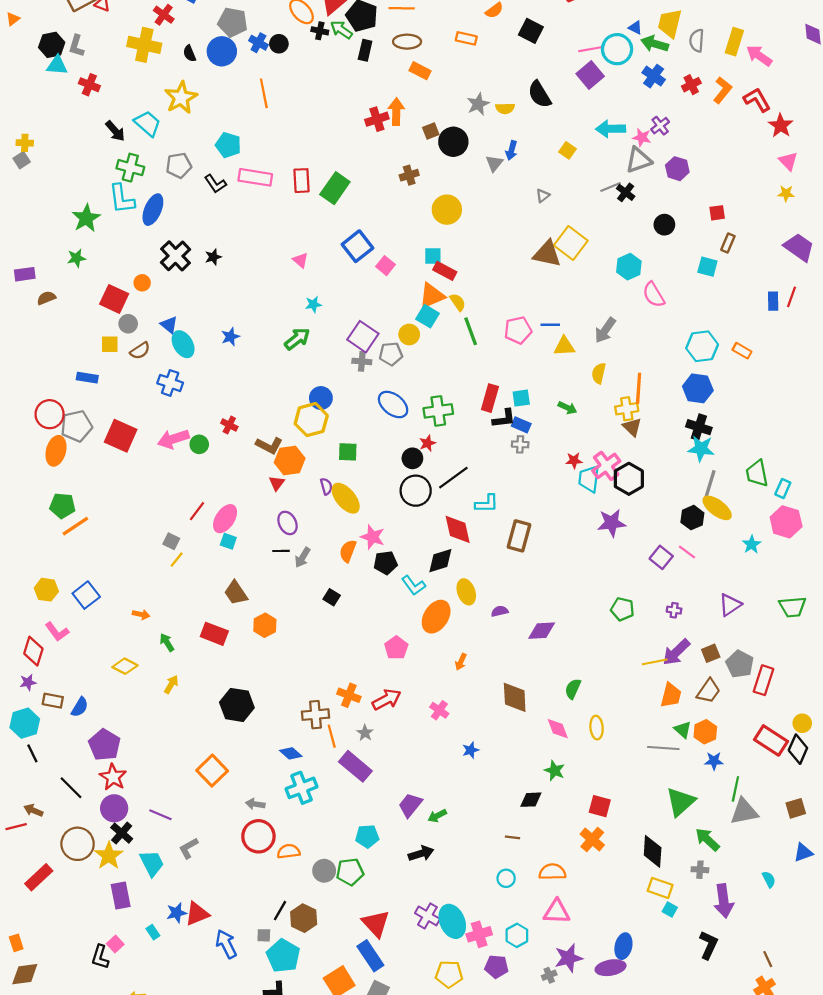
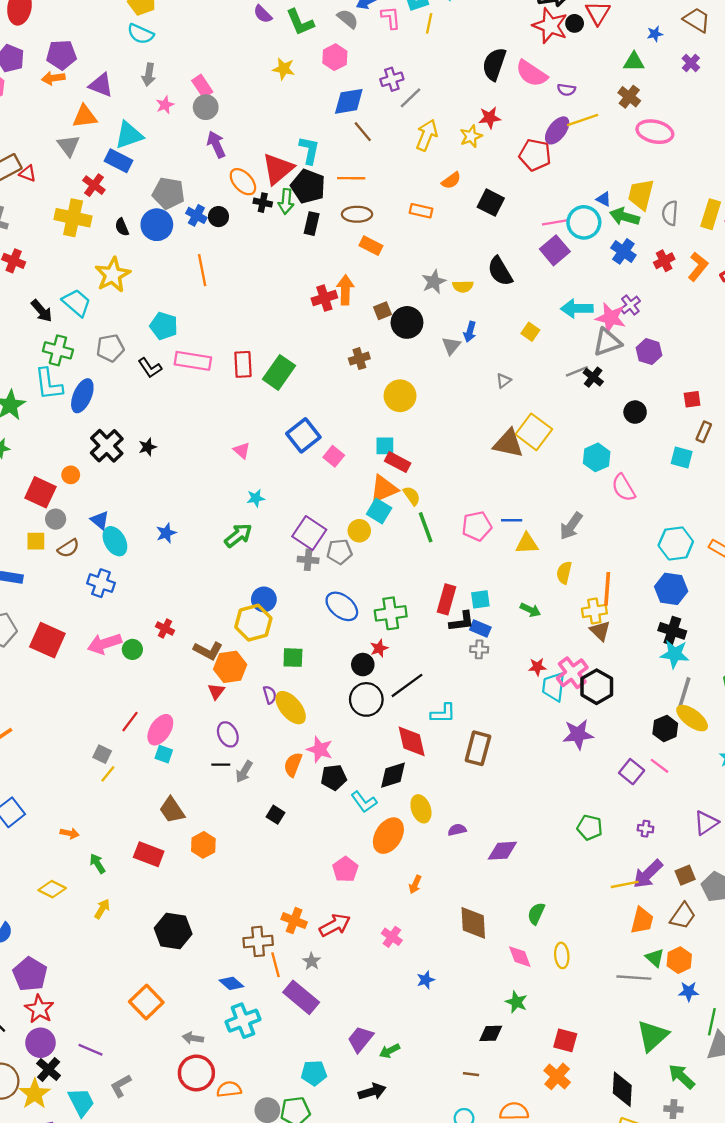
green arrow: (341, 30) -> (286, 201), turned -120
pink star: (642, 137) -> (611, 318), size x1.5

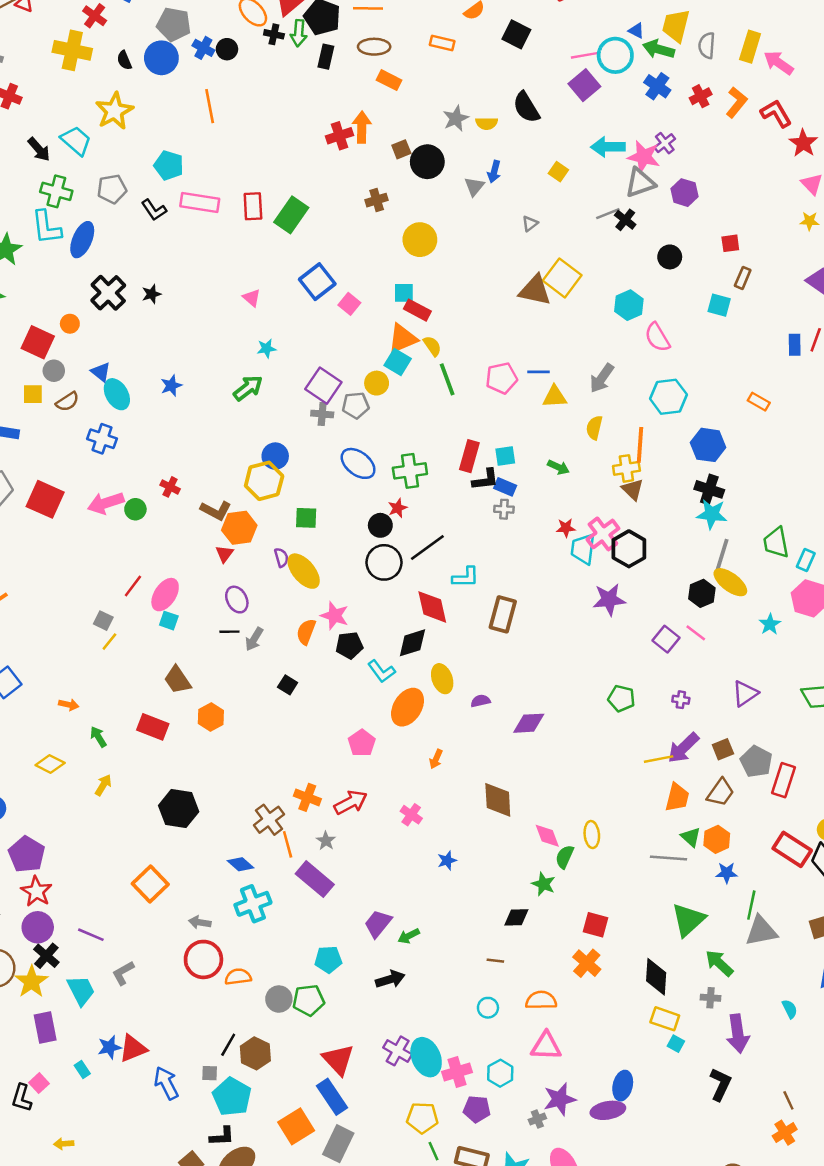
cyan hexagon: (676, 544) -> (668, 397), moved
green semicircle: (536, 914) -> (565, 857), moved
brown cross: (258, 941) -> (269, 820), turned -32

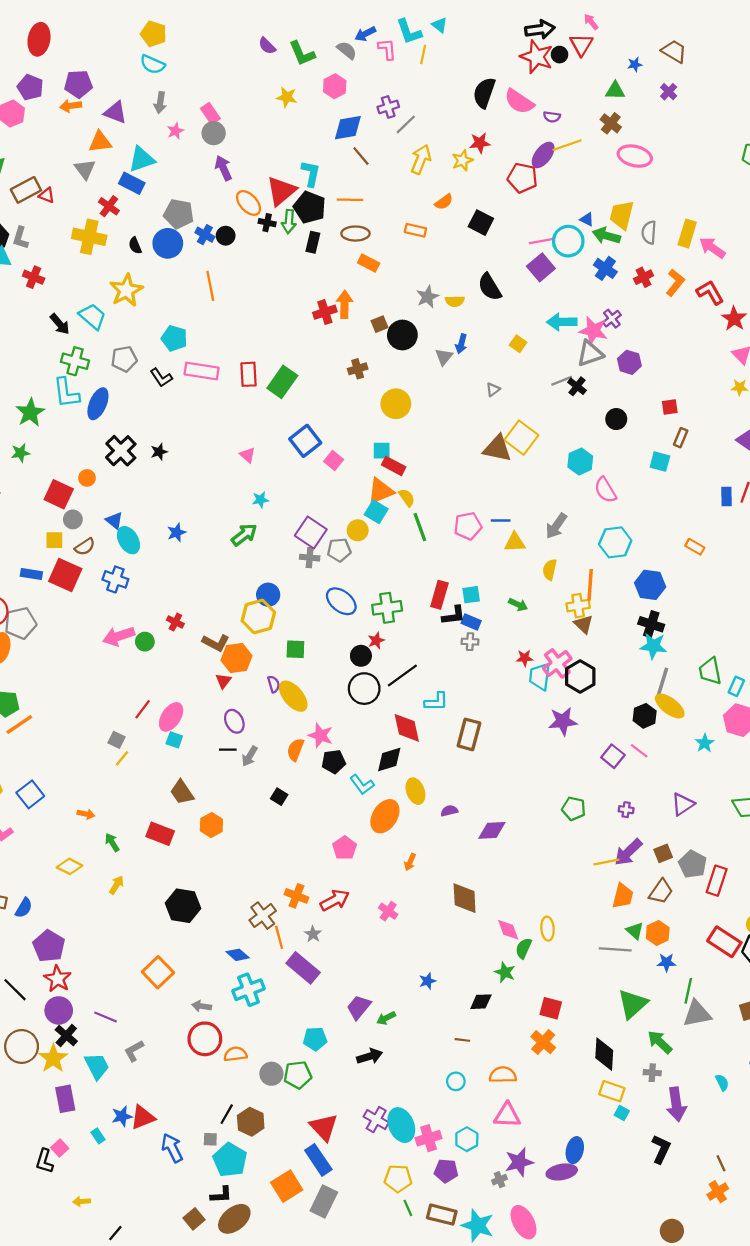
red square: (45, 499) -> (65, 575), moved
blue star: (447, 860) -> (427, 981), moved

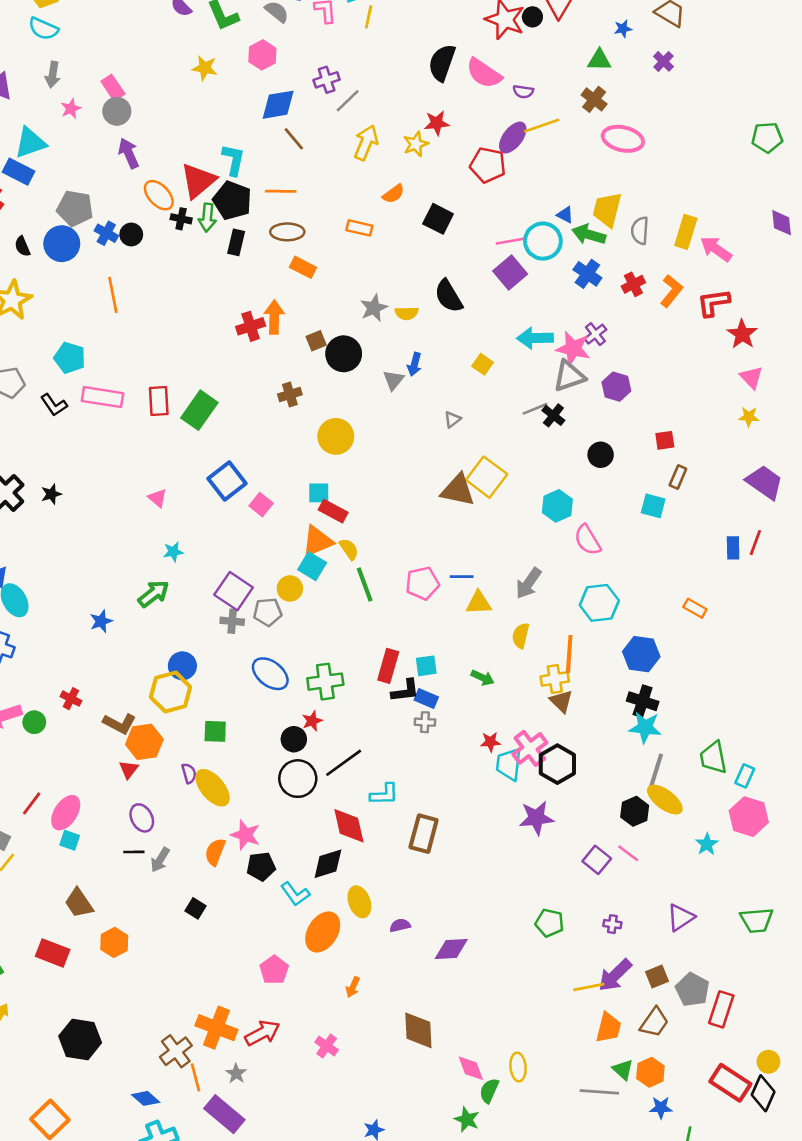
red L-shape: (710, 292) -> (713, 303), turned -68
blue star: (176, 533) -> (101, 621), moved
orange cross: (297, 896) -> (216, 1028), size x1.4

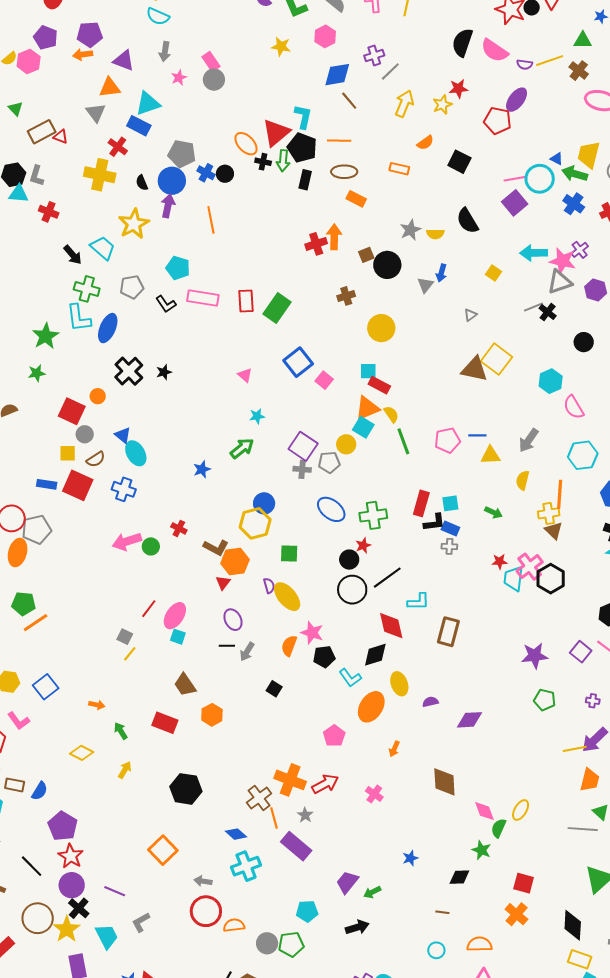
yellow line: (542, 126) -> (550, 61), moved
purple arrow: (129, 153) -> (168, 206), moved, turned 35
purple star: (536, 818) -> (535, 656), moved
yellow ellipse: (518, 1067) -> (521, 810), turned 35

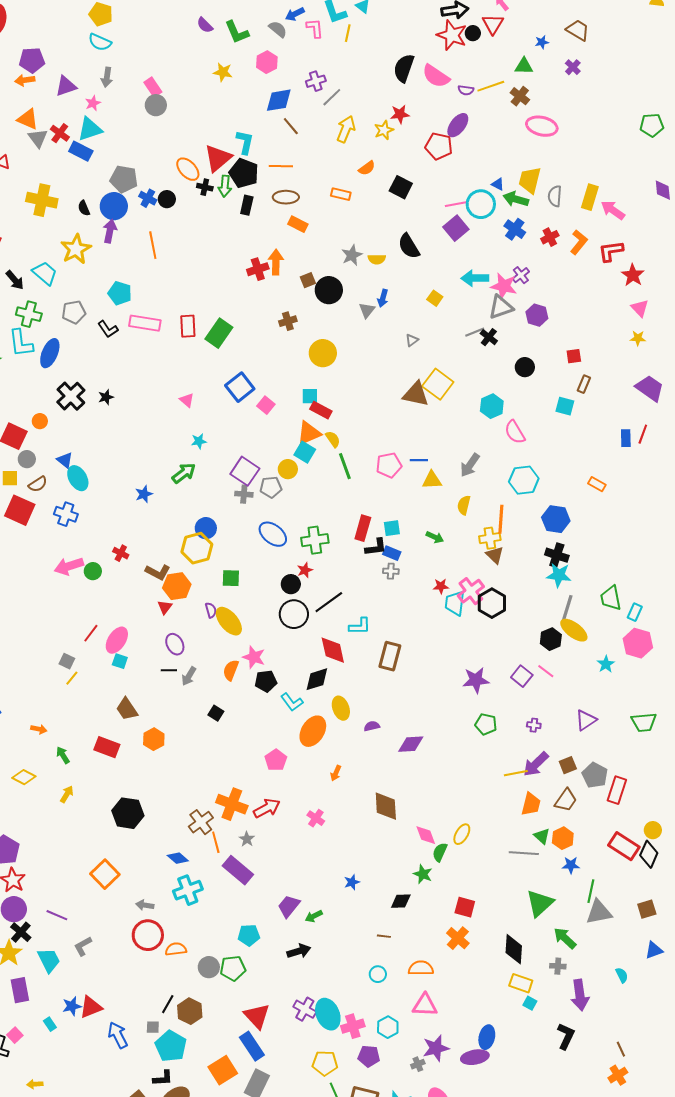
purple triangle: (124, 61) -> (66, 86), turned -40
pink star: (179, 78) -> (93, 103), moved
orange triangle: (110, 88) -> (28, 119), moved, turned 30
red cross: (118, 147) -> (60, 133), moved

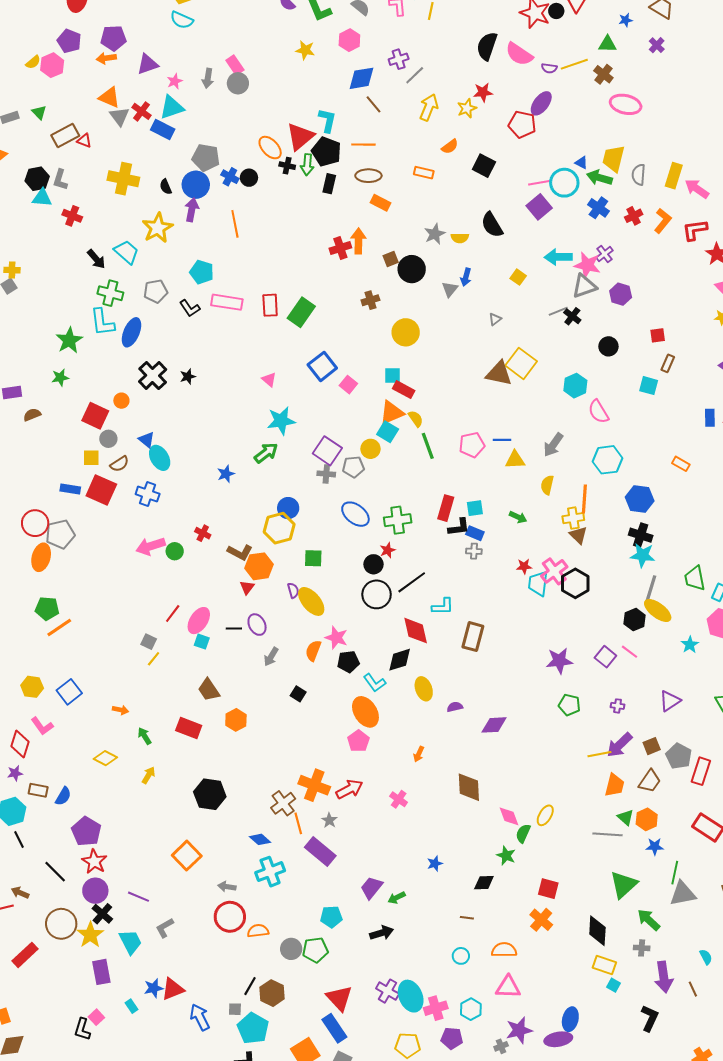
gray arrow: (107, 77) -> (208, 78), moved
cyan star: (199, 441) -> (281, 421), size x1.8
black line: (169, 670) -> (234, 629), moved
orange ellipse: (313, 731) -> (365, 712), moved, turned -64
brown line: (621, 1049) -> (693, 989), moved

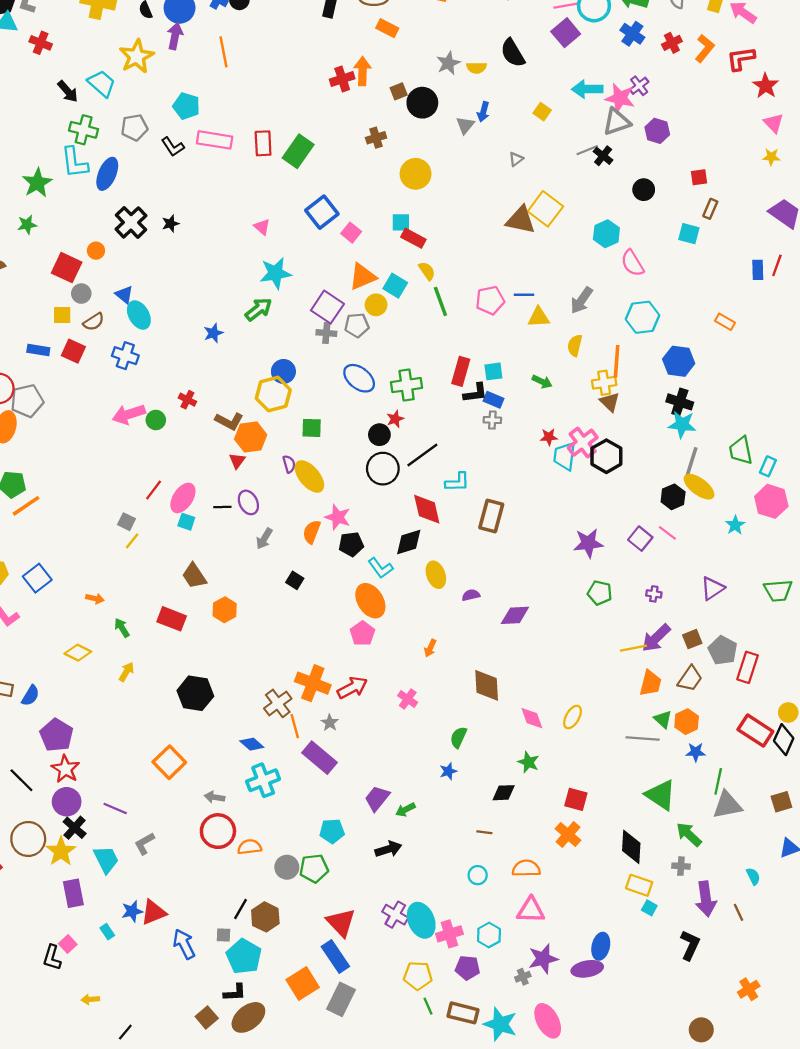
orange triangle: (392, 413) -> (362, 277), moved
red square: (101, 490) -> (73, 351), size x0.7
green semicircle: (523, 833) -> (458, 737), moved
green triangle: (624, 885) -> (661, 795), turned -44

